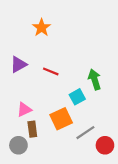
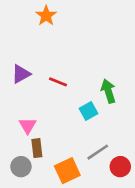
orange star: (42, 28) -> (46, 16), moved
pink triangle: (24, 110) -> (28, 126), turned -35
orange square: (61, 119) -> (67, 171), moved

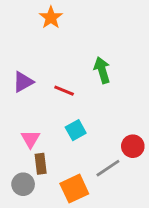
green arrow: (108, 91) -> (102, 70), moved
cyan square: (88, 111) -> (76, 130), moved
red circle: (120, 167) -> (133, 146), moved

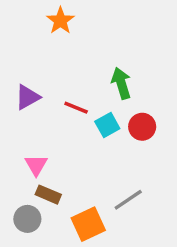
cyan square: (76, 130) -> (107, 125), moved
red circle: (133, 146) -> (142, 127), moved
brown rectangle: (41, 164) -> (48, 195), turned -60

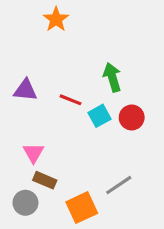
purple triangle: (27, 97) -> (25, 90), turned 35

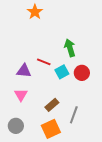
purple triangle: (25, 90) -> (24, 71), moved
brown rectangle: (45, 180) -> (52, 105), moved, turned -64
gray line: (119, 185) -> (74, 115), turned -36

